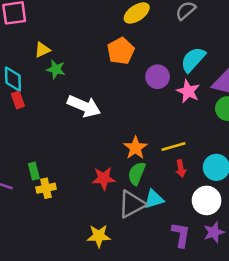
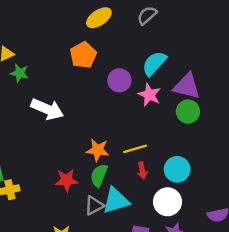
orange star: (135, 148) -> (98, 150), turned -30
cyan triangle: (154, 199) -> (116, 201), size x1.4
gray triangle: (132, 204) -> (94, 205), size x0.7

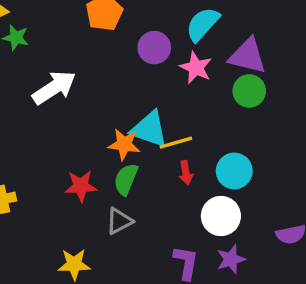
white arrow: (47, 109) -> (54, 88), turned -56
cyan triangle: (116, 201) -> (149, 129), moved, turned 36

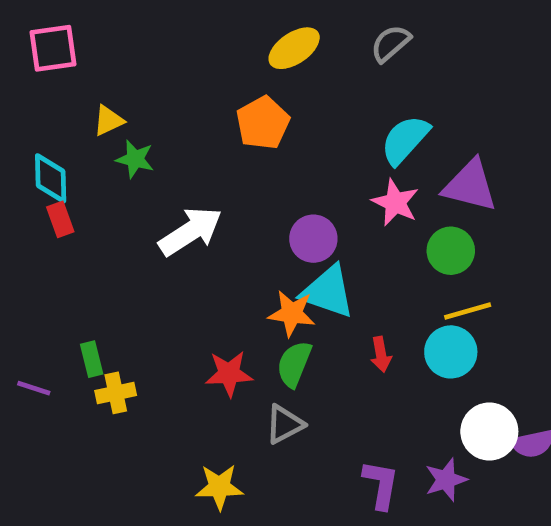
purple circle: (154, 48) -> (313, 239), moved
green circle: (249, 91) -> (451, 251), moved
yellow line: (176, 143) -> (468, 311), moved
white circle: (221, 216) -> (489, 432), moved

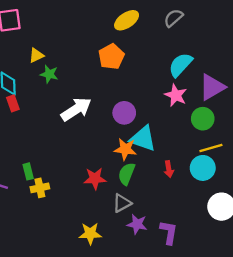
purple triangle: (470, 186) -> (212, 87), turned -44
purple circle: (313, 239) -> (124, 113), moved
purple star: (446, 480) -> (137, 224), moved, turned 30

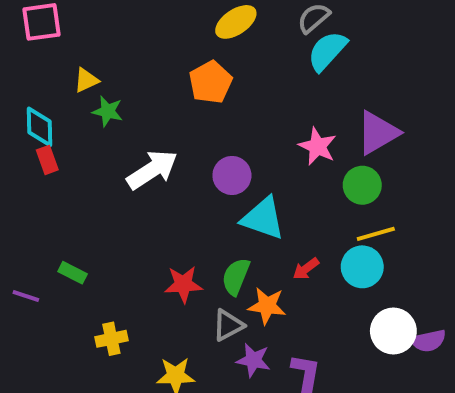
cyan semicircle: (180, 65) -> (327, 51), moved
orange star: (125, 149) -> (267, 306), moved
red arrow: (169, 169) -> (306, 269), turned 63
green rectangle: (28, 171) -> (73, 273), turned -49
yellow cross: (40, 188) -> (111, 339), moved

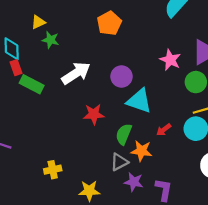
green rectangle: (73, 273) -> (32, 84), moved, size x1.5
red star: (183, 284) -> (94, 114), moved

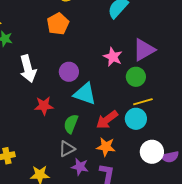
white arrow: (76, 73) -> (28, 69), turned 108
red arrow: (164, 130) -> (107, 120), size x1.6
orange star: (141, 151) -> (106, 147), moved

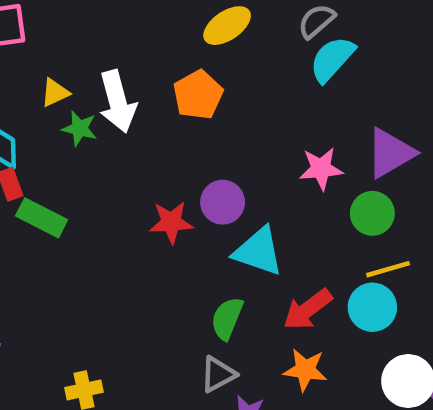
pink star: (113, 57) -> (321, 169), turned -30
white arrow: (28, 69) -> (118, 102), moved
red star: (44, 106) -> (171, 222), moved

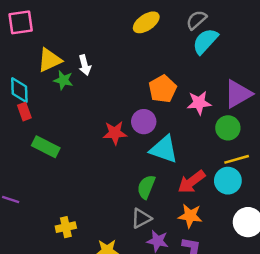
yellow triangle: (55, 93) -> (50, 60), size x1.5
orange pentagon: (198, 95) -> (163, 89), moved
white arrow: (118, 102) -> (85, 65), size x0.6
green rectangle: (42, 218) -> (46, 147), moved

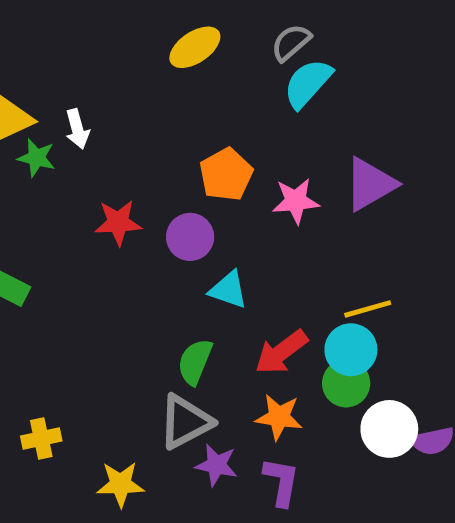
green circle: (228, 128) -> (346, 383), moved
red star: (115, 133) -> (118, 223), moved
cyan triangle: (164, 149) -> (228, 290), size x0.7
gray triangle: (141, 218) -> (185, 422), size x1.4

